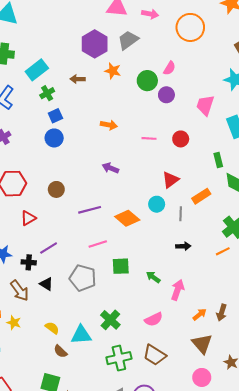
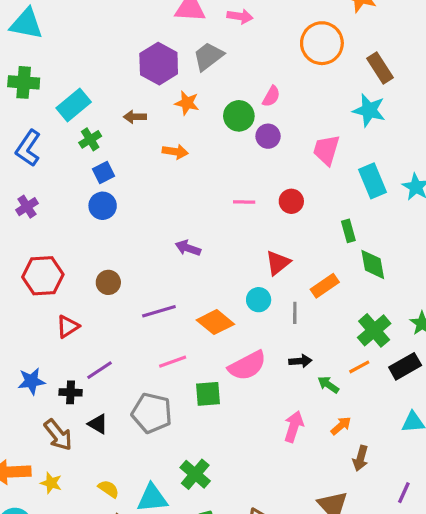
orange circle: (190, 27) -> (322, 43), moved
orange arrow: (109, 125) -> (175, 152), moved
green arrow: (153, 277) -> (328, 385), moved
orange arrow: (200, 314) -> (341, 426), moved
pink semicircle: (154, 319) -> (247, 366), moved, size x1.4

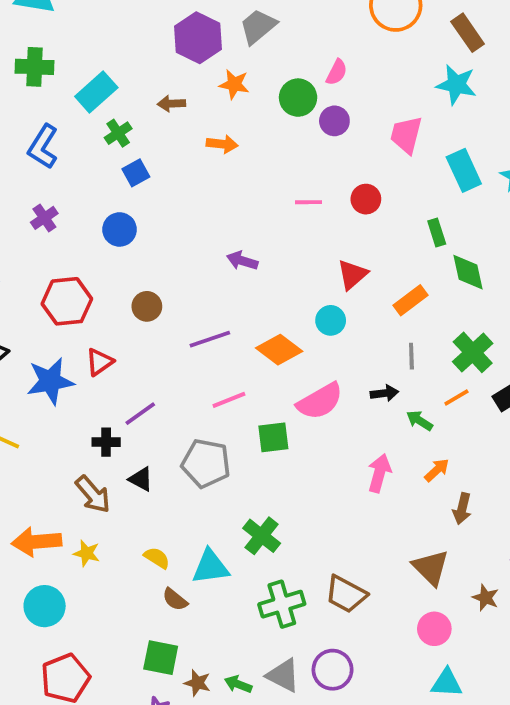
blue circle: (103, 206) -> (120, 229), moved
gray line: (295, 313) -> (411, 356), moved
blue star: (31, 381) -> (50, 381), moved, size x1.4

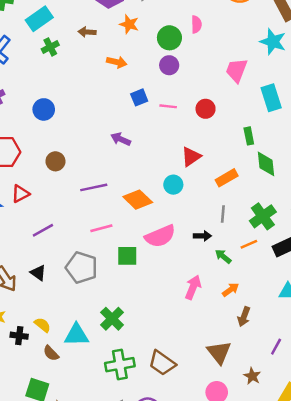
pink semicircle: (337, 72) -> (196, 24), turned -35
purple circle: (334, 121) -> (169, 65), moved
blue square: (136, 173) -> (139, 97), moved
black cross: (106, 442) -> (19, 336), moved

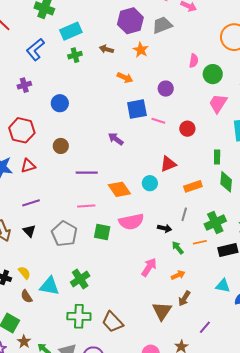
green circle: (169, 38) -> (213, 74), moved
blue square: (139, 97) -> (137, 109), size x1.5
purple line: (43, 230) -> (31, 203), moved
brown triangle: (219, 352) -> (162, 311), moved

